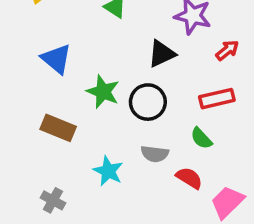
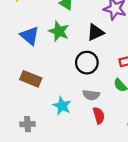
green star: (103, 92) -> (59, 31), moved
red semicircle: (189, 178) -> (99, 115), moved, turned 42
gray cross: (53, 200) -> (28, 124), turned -32

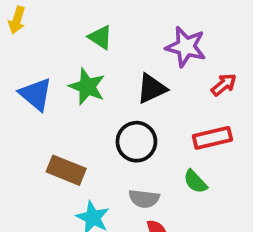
brown rectangle: (31, 79) -> (66, 170), moved

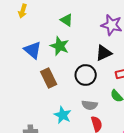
black triangle: (152, 89) -> (104, 53), moved
brown rectangle: (66, 170) -> (49, 78), moved, turned 42

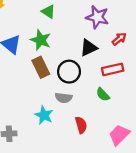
brown rectangle: (49, 78) -> (41, 67), moved
gray semicircle: (90, 105) -> (64, 98), moved

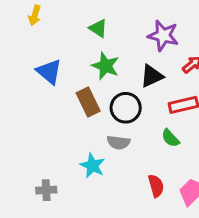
green star: (41, 40) -> (105, 66), moved
red semicircle: (81, 125) -> (156, 186), moved

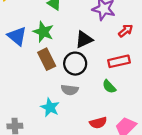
green star: (105, 66) -> (43, 32), moved
black triangle: (152, 76) -> (84, 39), moved
red semicircle: (156, 186) -> (98, 123), turned 91

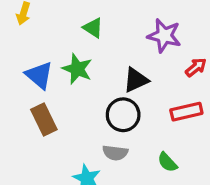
brown rectangle: (47, 59) -> (44, 120), moved
green semicircle: (109, 87) -> (167, 162), moved

